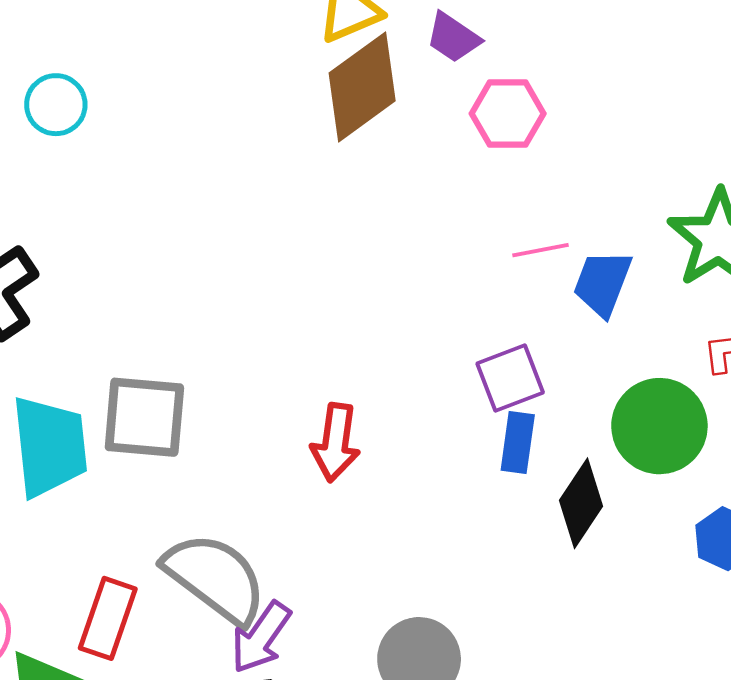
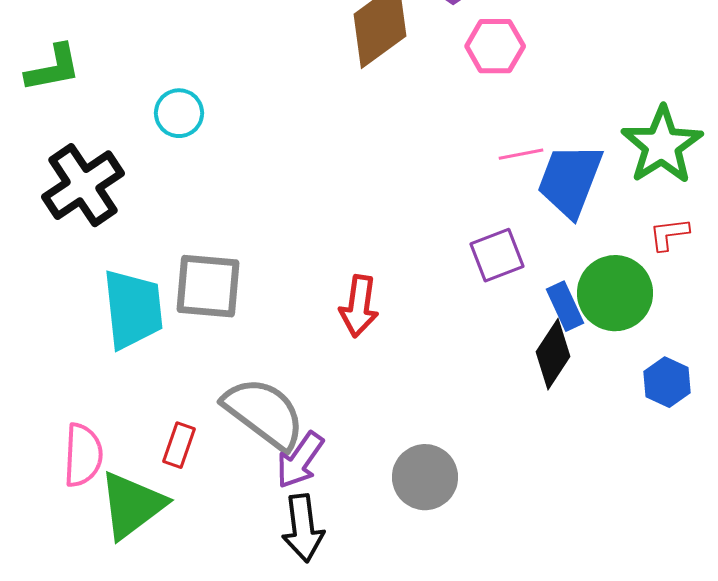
cyan circle: (56, 105) -> (179, 113), moved
blue trapezoid: (603, 283) -> (570, 180), size x1.4
blue rectangle: (518, 443) -> (565, 306), moved, turned -33
red rectangle: (108, 618) -> (179, 445), size x0.7

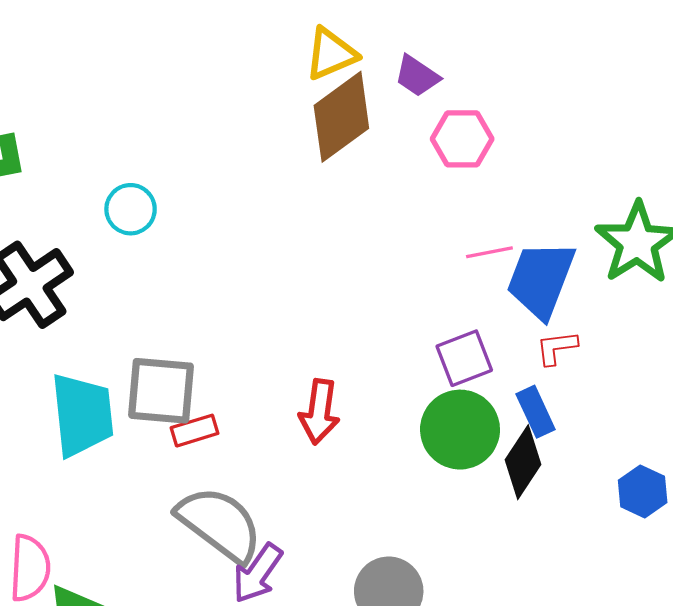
red L-shape: (669, 234) -> (557, 348), moved
green circle: (615, 293) -> (460, 430), moved
red rectangle: (179, 445) -> (195, 431), moved, turned 54

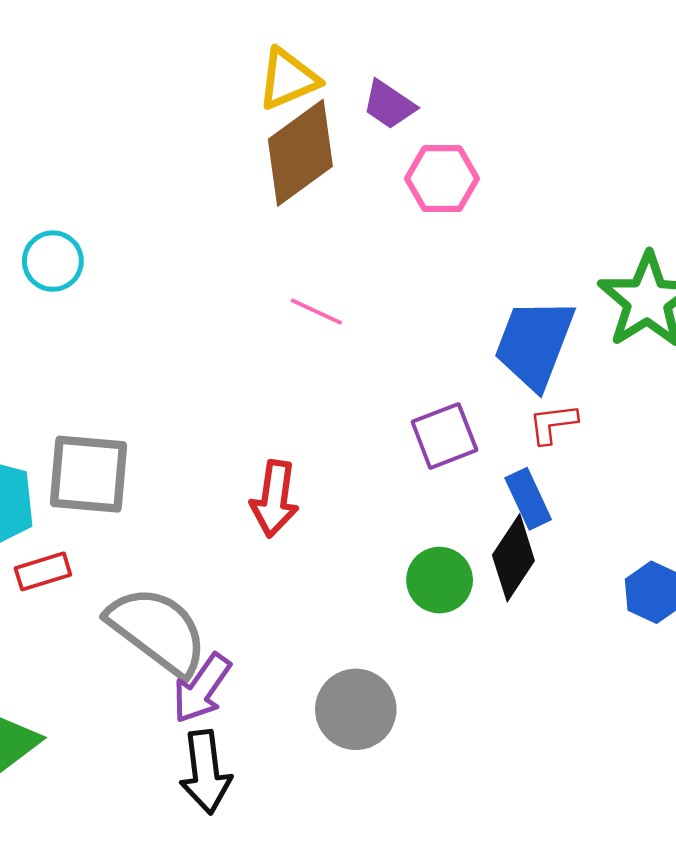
pink line: (489, 252) -> (316, 312), moved, turned 36
green circle: (460, 430) -> (440, 580), moved, size x0.7
red rectangle: (195, 431) -> (43, 571), moved

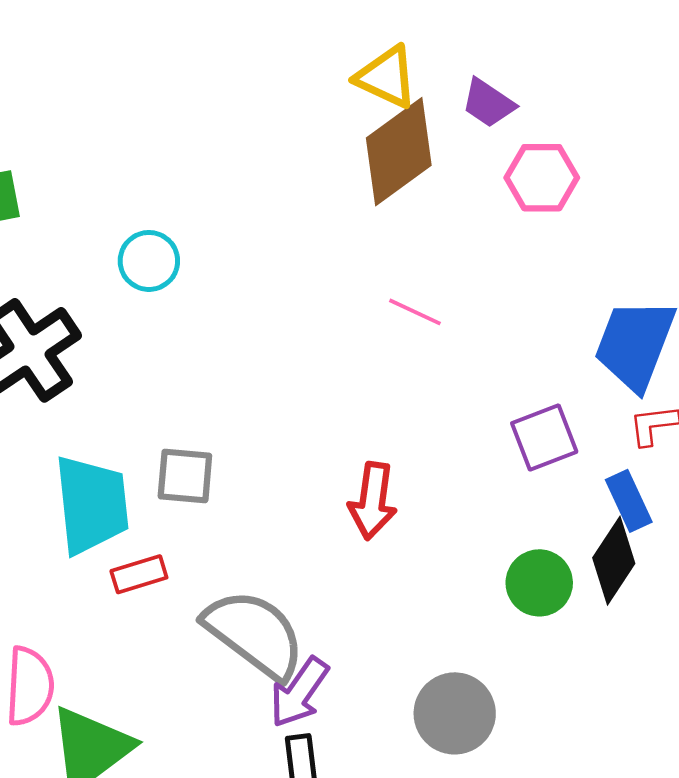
yellow triangle: (288, 79) -> (386, 77), turned 48
gray square: (89, 474) -> (185, 476), size x0.7

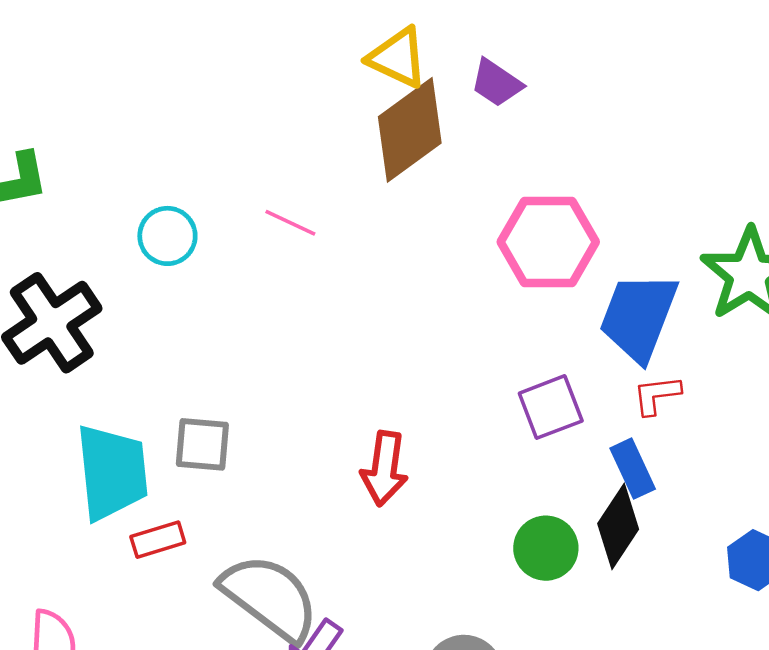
pink hexagon: (542, 178) -> (548, 242), moved, size x1.4
pink line: (415, 312) -> (290, 223), moved

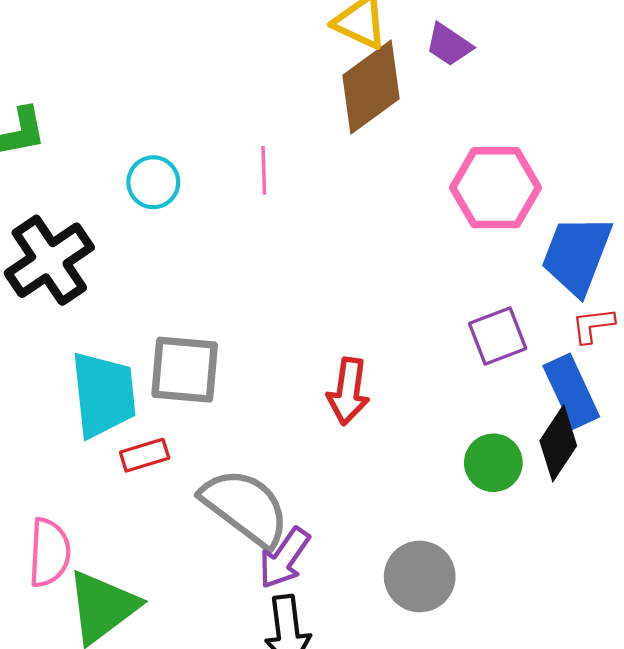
pink line: (290, 223) -> (264, 170), turned 63
gray square: (202, 444) -> (185, 370), size x1.4
blue rectangle: (633, 469) -> (571, 391), size x1.4

